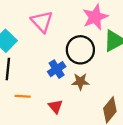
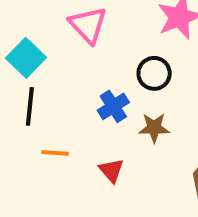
black circle: (80, 50) -> (154, 73), size x0.7

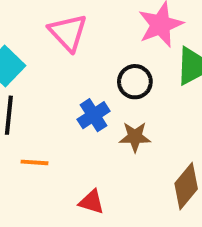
red triangle: (111, 170) -> (92, 202), moved, turned -32

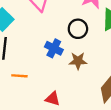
blue cross: (94, 115) -> (54, 48), turned -30

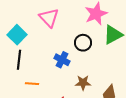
brown star: (78, 61) -> (83, 83), moved

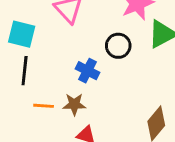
cyan square: (17, 35) -> (22, 34), turned -30
brown star: (83, 83) -> (74, 104), moved

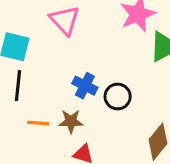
black circle: (118, 46) -> (118, 97), moved

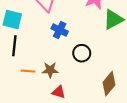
blue cross: (85, 86) -> (60, 30), moved

